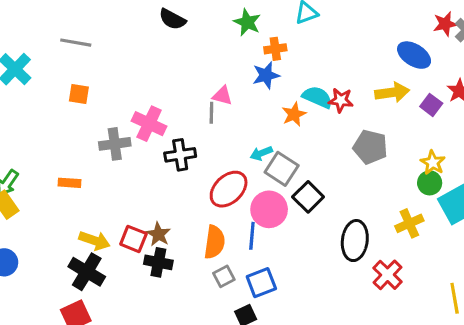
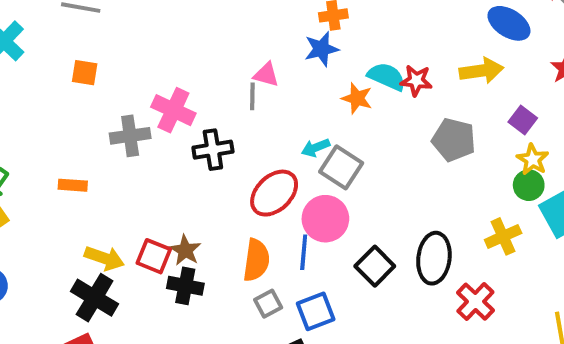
purple square: (431, 105) -> (523, 120), moved
orange star: (294, 114) -> (357, 98), turned -30
black square: (308, 197) -> (375, 266), moved

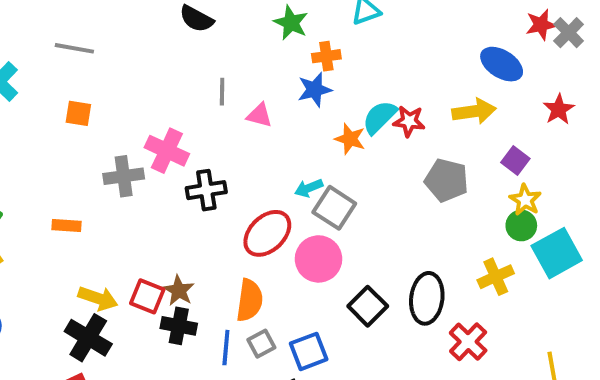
cyan semicircle: (387, 77) -> (380, 117), turned -69
gray line: (252, 96) -> (222, 92), moved
blue line: (304, 252) -> (226, 348), moved

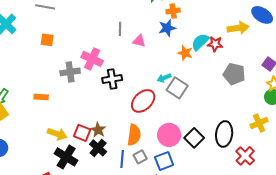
yellow arrow: (474, 111) -> (238, 28), moved
pink circle: (319, 259) -> (169, 135), moved
black cross: (179, 326) -> (98, 148), turned 30
black cross: (88, 338) -> (66, 157), moved

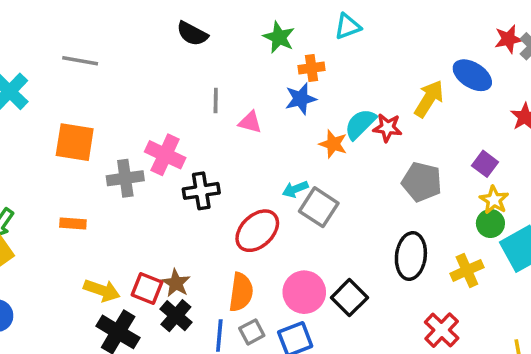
yellow arrow: (238, 28) -> (429, 99), turned -50
orange square: (47, 40) -> (75, 142), moved, size x1.6
black ellipse: (224, 134) -> (411, 256), moved

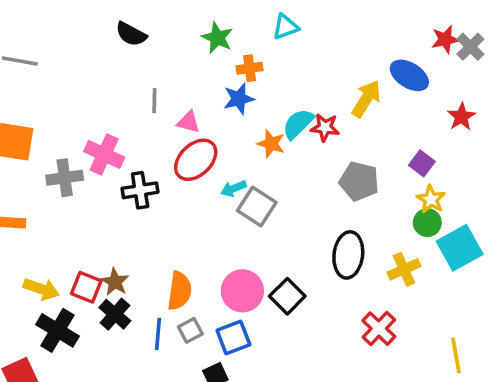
red ellipse: (257, 231) -> (196, 160), moved

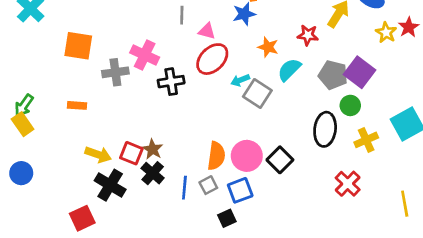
cyan semicircle: (298, 124) -> (289, 70), moved
purple square: (422, 163) -> (360, 72), moved, size x1.6
yellow star: (431, 199) -> (386, 32), moved
green circle: (427, 223) -> (350, 105), moved
orange semicircle: (180, 291) -> (216, 156), moved

